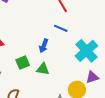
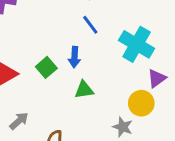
blue line: (61, 28) -> (90, 25), turned 48
green square: (23, 63) -> (46, 67), moved

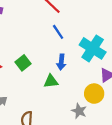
blue arrow: (74, 57) -> (61, 62), moved

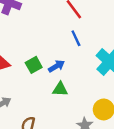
blue arrow: (61, 62) -> (56, 66), moved, turned -136

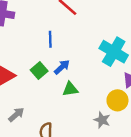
blue line: (76, 38) -> (50, 39), moved, turned 35

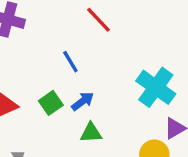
blue line: (50, 39) -> (70, 62), turned -35

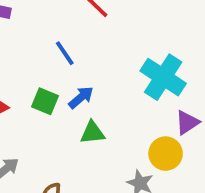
green square: (51, 103) -> (45, 101), turned -30

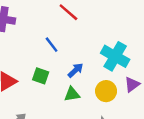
blue arrow: (81, 97) -> (75, 70), moved
yellow circle: (166, 154) -> (106, 91), moved

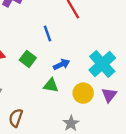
purple triangle: (132, 84) -> (109, 95), turned -35

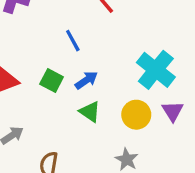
blue arrow: (62, 64) -> (86, 80), moved
green triangle: (51, 85) -> (90, 112), turned 35

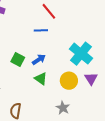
blue line: (73, 41) -> (41, 30), moved, turned -64

